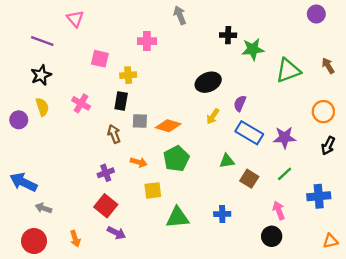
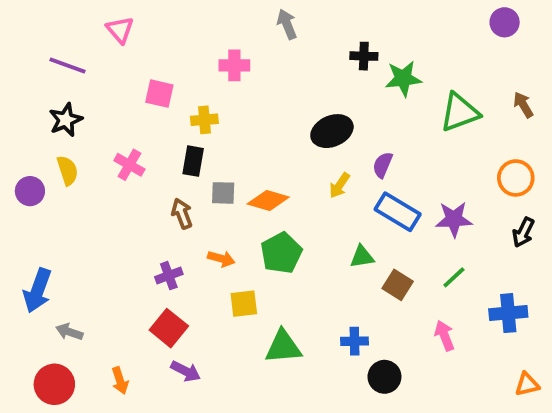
blue arrow: (23, 182) -> (37, 291), turned -96
black circle: (272, 236) -> (384, 377), moved

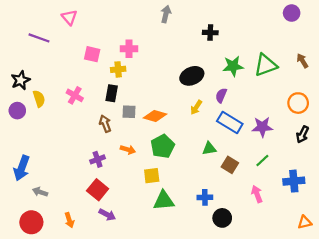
gray arrow: (287, 24) -> (166, 14), turned 35
pink cross: (234, 65) -> (129, 49), moved
green star: (403, 79) -> (233, 66), moved
black star: (66, 120) -> (21, 80), moved
yellow square: (244, 304) -> (152, 176), moved

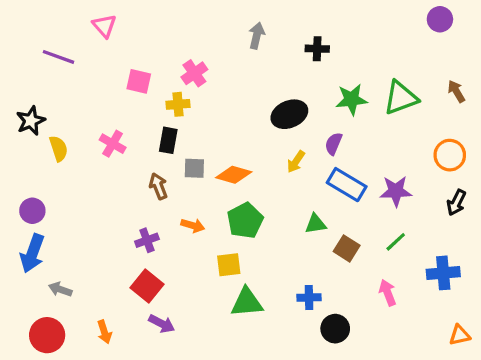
gray arrow: (166, 14) -> (257, 36), moved
pink cross: (129, 49) -> (194, 73), turned -35
purple circle: (17, 111) -> (32, 211), moved

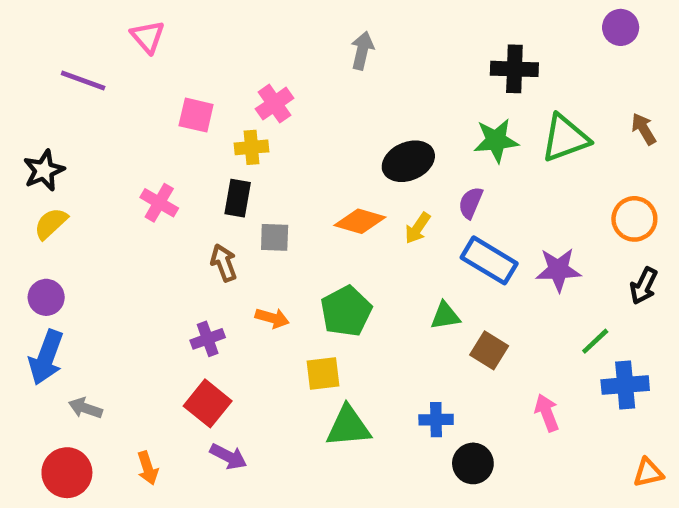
black cross: (317, 49) -> (514, 69), moved, size x1.4
yellow semicircle: (59, 149) -> (51, 224), moved, turned -115
orange diamond: (234, 175) -> (360, 221), moved
green line: (396, 242) -> (595, 341), moved

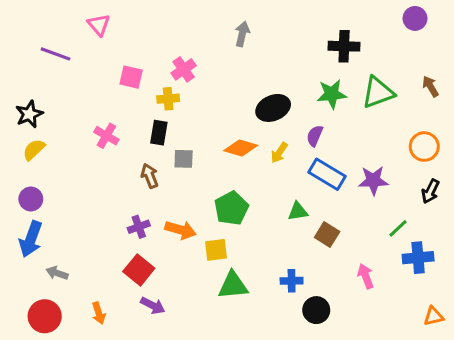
orange arrow: (272, 318) -> (180, 230), moved, size x1.4

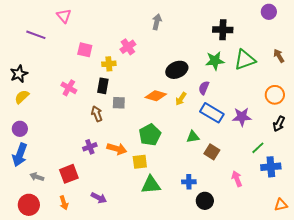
pink cross: (184, 69) -> (128, 47), moved
red square: (139, 270) -> (69, 174), moved, turned 30

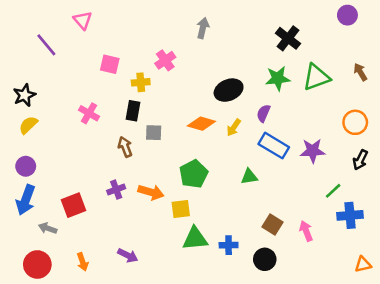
black cross: (223, 30) -> (288, 38), turned 36
purple line: (36, 35) -> (46, 45), turned 30
brown square: (212, 152) -> (272, 224), moved
red square: (69, 174) -> (74, 205), moved
blue cross: (189, 182) -> (229, 245), moved

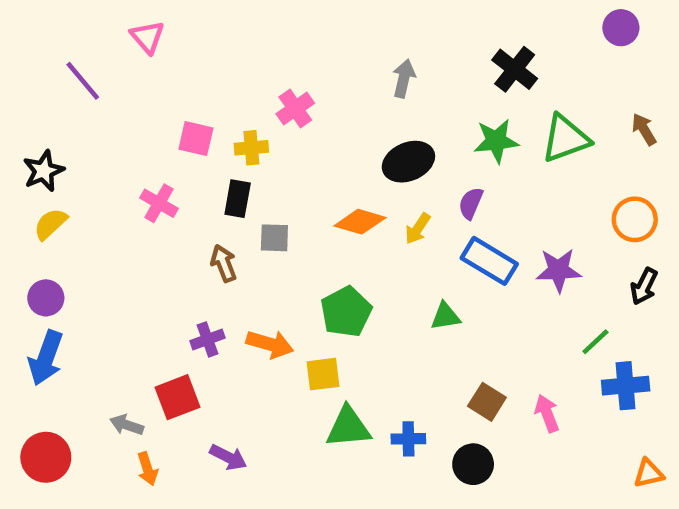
gray arrow: (203, 28) -> (404, 78), moved
pink square: (110, 64) -> (196, 139), moved
red square: (74, 205) -> (177, 397), moved
gray arrow: (48, 228) -> (127, 425), moved
red circle: (37, 264) -> (46, 457), moved

